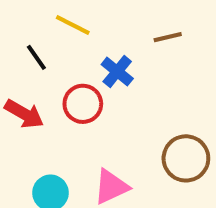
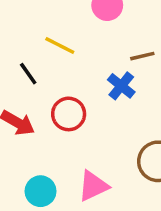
blue cross: (117, 71) -> (121, 86), moved

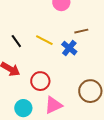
yellow line: (60, 45) -> (44, 40), moved
red circle: (69, 114) -> (40, 81), moved

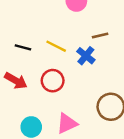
black line: (16, 41) -> (23, 47), turned -40
red circle: (40, 81) -> (53, 81), moved

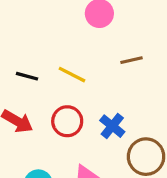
blue cross: (86, 56) -> (112, 126), moved

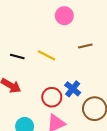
red circle: (67, 121) -> (52, 97), moved

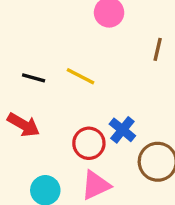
brown line: (85, 46) -> (158, 49), moved, turned -64

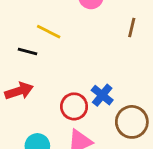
yellow line: (81, 76) -> (49, 32), moved
red arrow: (23, 125) -> (19, 91), turned -48

